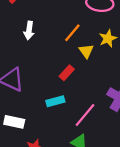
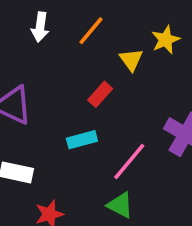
orange line: (72, 33) -> (91, 31), moved

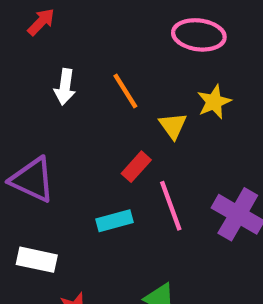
orange line: (91, 31) -> (125, 91), turned -72
pink line: (129, 162) -> (171, 206), moved, turned -60

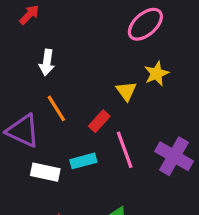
pink ellipse: (199, 35) -> (145, 24), turned -48
orange line: (125, 91) -> (56, 108), moved
white rectangle: (37, 260) -> (45, 172), moved

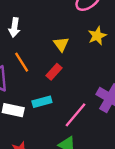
yellow triangle: (126, 91) -> (61, 44), moved
pink line: (125, 150) -> (76, 115), moved, turned 60

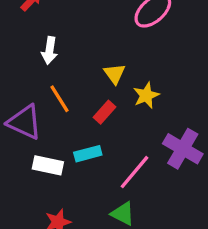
yellow star: (97, 36) -> (146, 95), moved

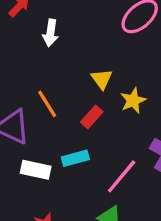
white arrow: (50, 50) -> (51, 33), moved

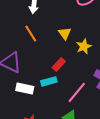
orange line: (47, 104) -> (31, 33), moved
red rectangle: (92, 117) -> (59, 64), moved

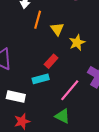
orange line: (31, 33) -> (38, 20), moved, turned 48
white rectangle: (25, 88) -> (16, 96), moved

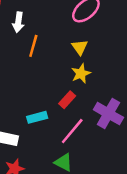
yellow triangle: (57, 29) -> (80, 47), moved
red rectangle: (51, 61) -> (67, 100), moved

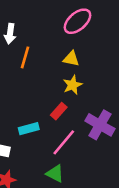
yellow triangle: (80, 47) -> (71, 59), turned -42

